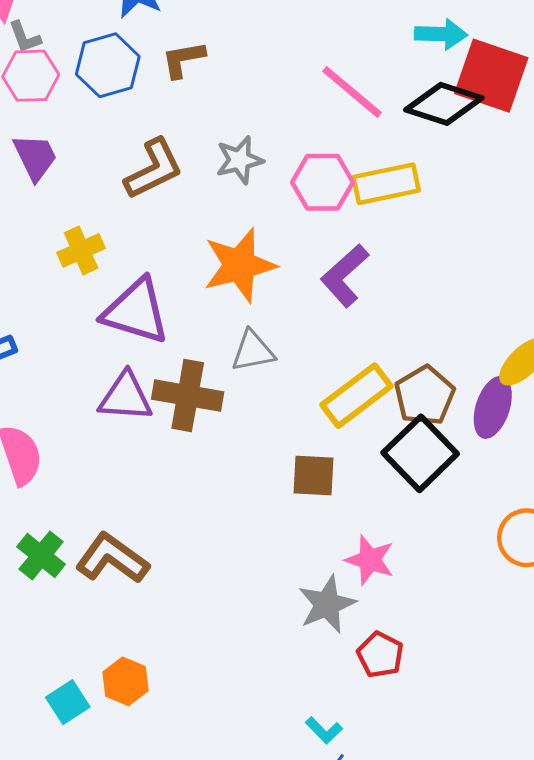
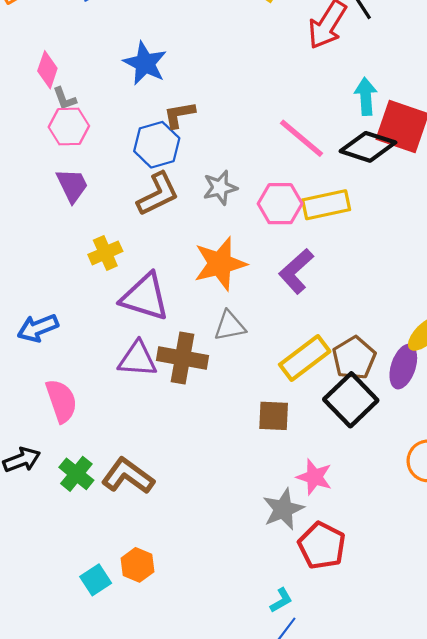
cyan arrow: (441, 34) -> (366, 96), turned -96
blue hexagon: (108, 65) -> (157, 145), moved
red pentagon: (380, 655) -> (322, 546), size x1.4
cyan L-shape: (324, 730) -> (281, 600), turned -76

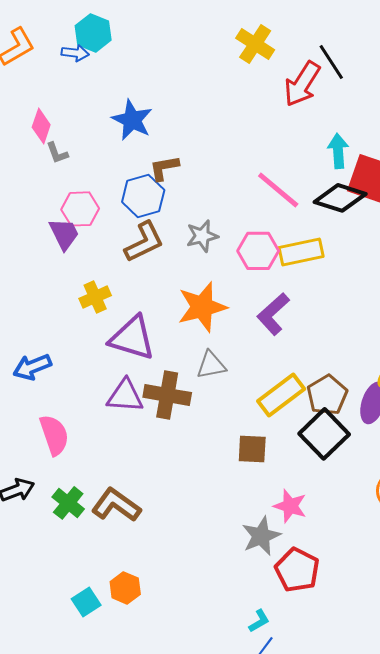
pink hexagon: (69, 126) -> (80, 209), moved

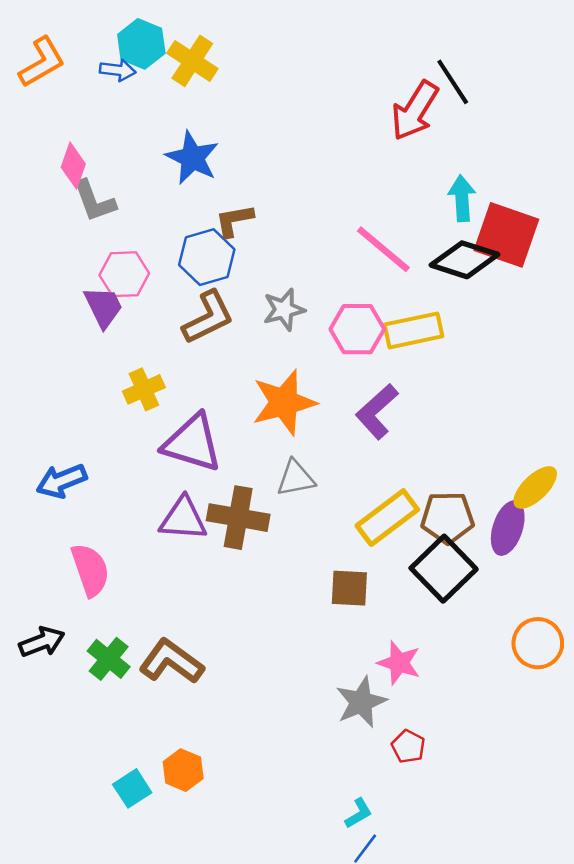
yellow cross: (255, 44) -> (192, 61), moved
gray L-shape: (57, 153) -> (94, 201), size x1.5
brown pentagon: (327, 395) -> (448, 518), turned 30
red pentagon: (297, 570) -> (408, 747), size x0.6

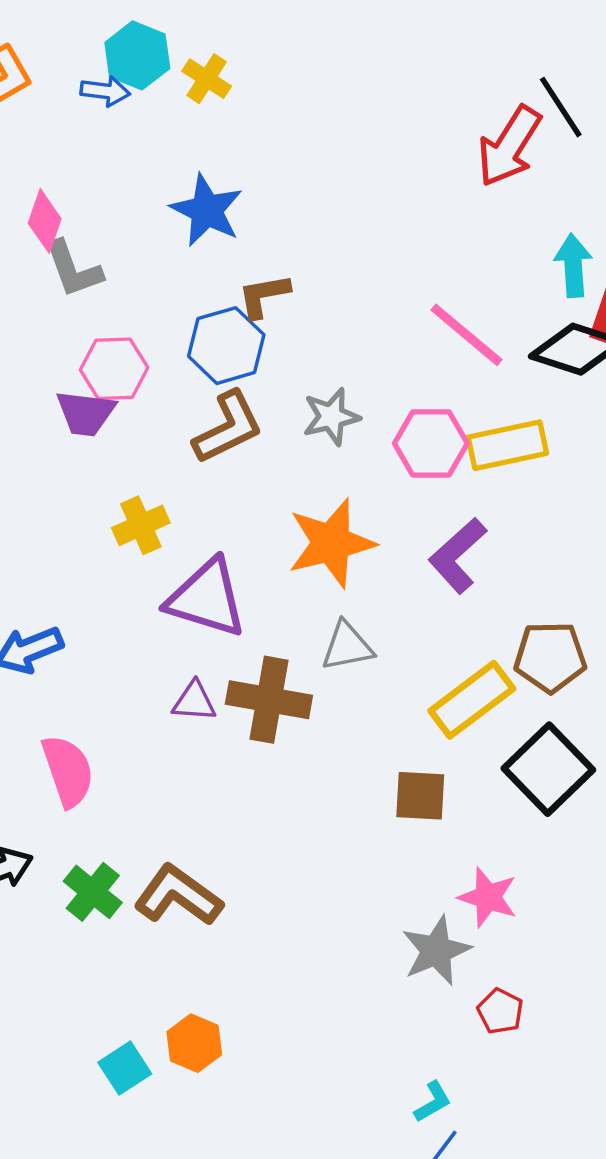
yellow cross: (192, 61) -> (207, 79), size x0.7
purple trapezoid: (103, 307) -> (86, 413), turned 123
brown pentagon: (448, 518) -> (550, 657), moved
purple triangle: (183, 519) -> (194, 701), size x0.7

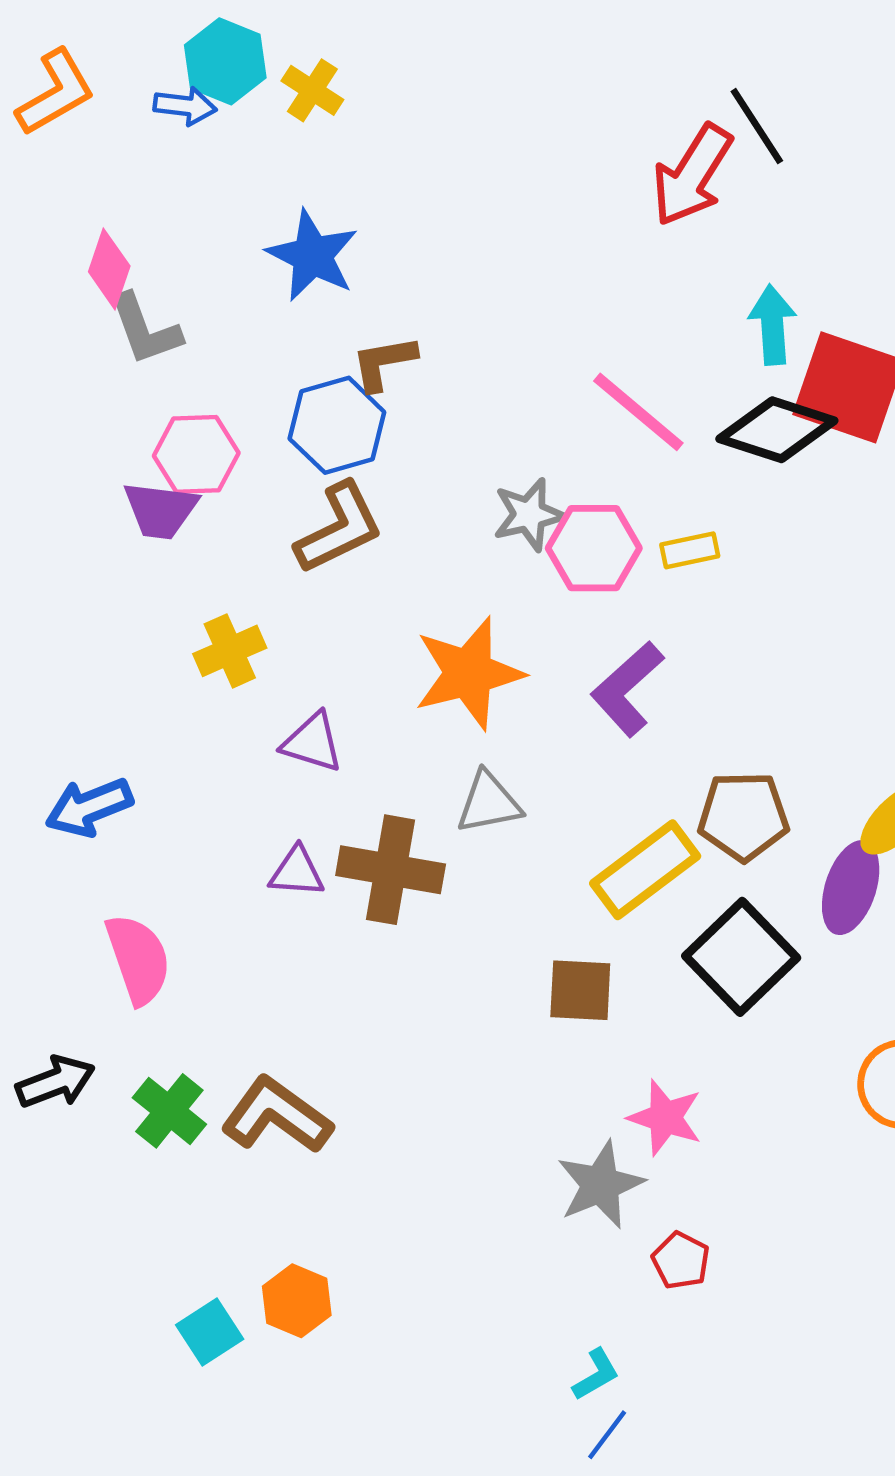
gray star: (331, 417) -> (529, 515), moved
yellow rectangle: (507, 445) -> (690, 550), size x0.6
purple triangle: (207, 598) -> (312, 742), size x0.6

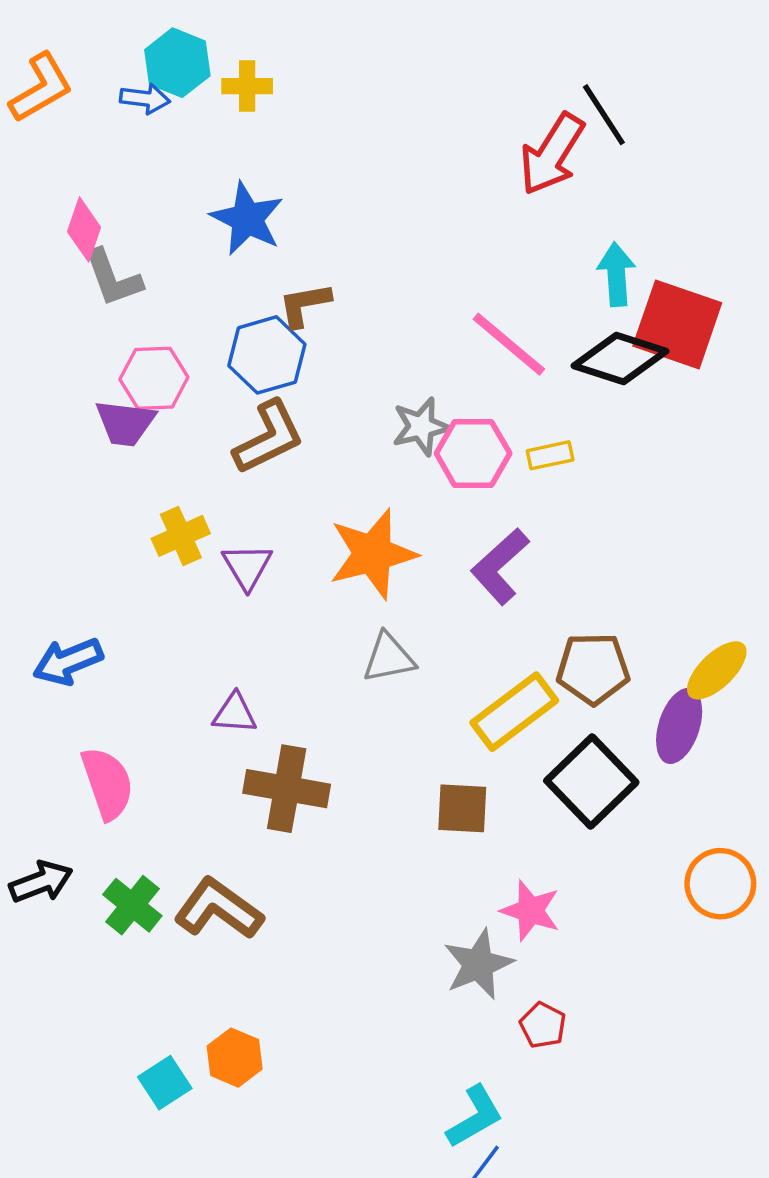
yellow cross: (312, 90) -> (247, 86), turned -33
purple triangle: (312, 742) -> (247, 566), moved, turned 42
brown cross: (391, 870) -> (287, 789), moved
cyan L-shape: (596, 1374) -> (475, 1117), size x1.5

